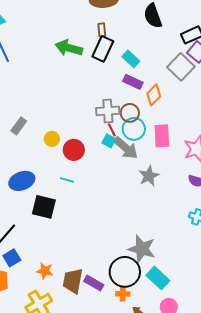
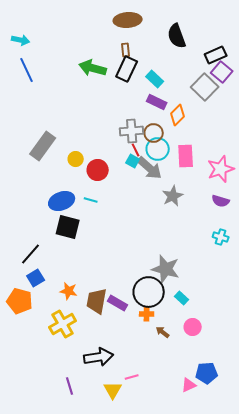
gray rectangle: (19, 126) -> (43, 146), size x1.6
blue ellipse: (22, 181) -> (62, 201), moved
cyan rectangle: (158, 278) -> (182, 298), size x0.6

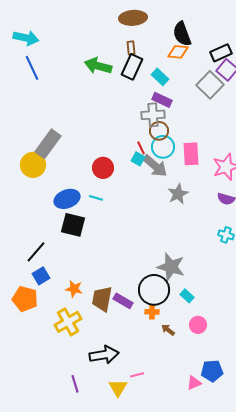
cyan arrow: (21, 40) -> (26, 38), size x1.4
orange diamond: (178, 115) -> (178, 52), moved, turned 50
gray cross: (132, 131) -> (153, 115), moved
yellow circle: (76, 159) -> (33, 165), moved, size x1.6

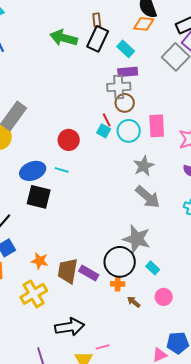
purple rectangle: (162, 100) -> (128, 72), turned -30
cyan circle: (163, 147) -> (129, 131), moved
gray arrow: (155, 166) -> (148, 197), moved

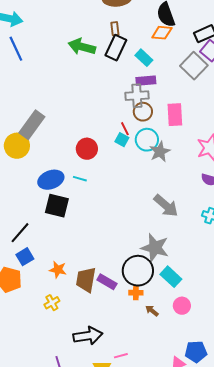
pink rectangle: (157, 126) -> (175, 115), moved
gray star: (144, 166) -> (160, 152), moved
cyan rectangle: (153, 268) -> (171, 277), size x1.5
yellow cross: (34, 294) -> (52, 303), size x0.6

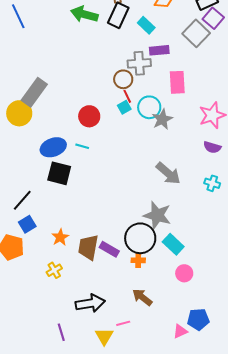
purple rectangle: (146, 81) -> (159, 50), moved
brown circle: (143, 112) -> (123, 79), moved
cyan square: (122, 140) -> (124, 107), turned 32
orange star: (58, 270) -> (60, 237), turned 30
brown arrow: (152, 311) -> (142, 297), moved, size x1.5

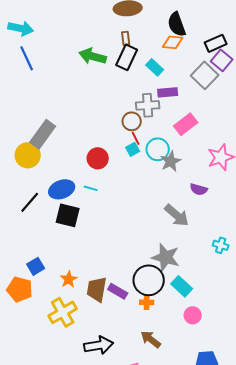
pink rectangle: (177, 82) -> (186, 124), turned 55
purple semicircle: (212, 147) -> (199, 189), moved
cyan cross: (212, 183) -> (221, 245), moved
black line: (22, 200) -> (30, 202), moved
yellow cross: (54, 270) -> (63, 312), size x1.8

